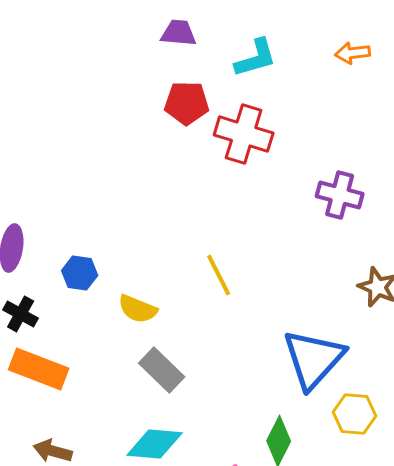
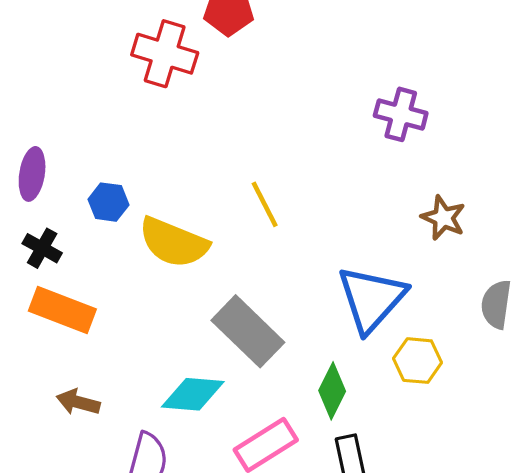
red cross: (244, 134) -> (165, 54), moved
yellow semicircle: (138, 309) -> (174, 243), size x1.6
gray rectangle: (162, 370) -> (248, 331), moved, size x1.4

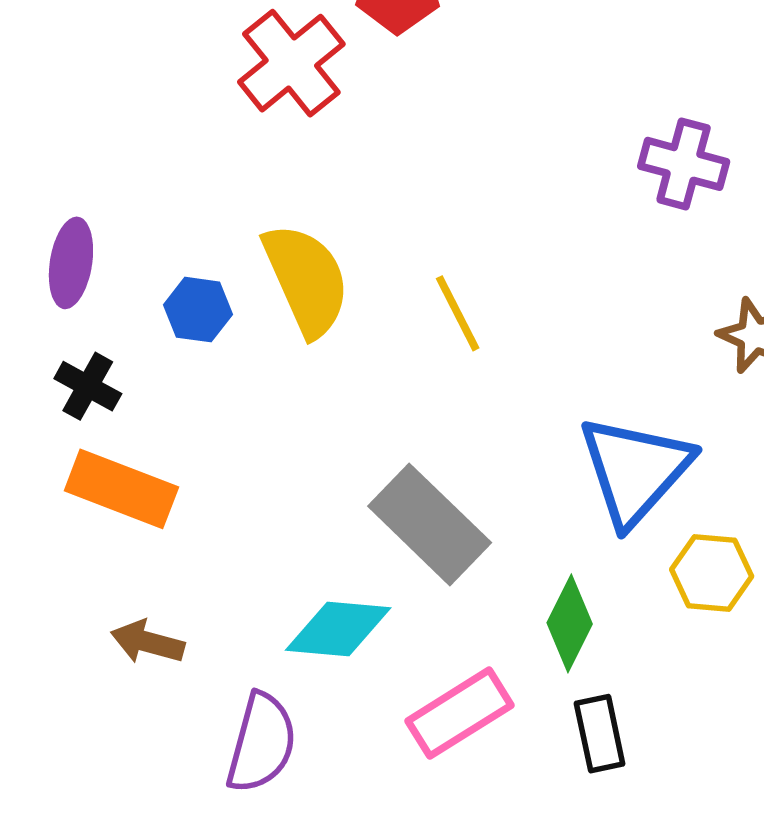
red cross: (165, 54) -> (291, 63), turned 34
yellow semicircle: (174, 243) -> (306, 280), moved, turned -136

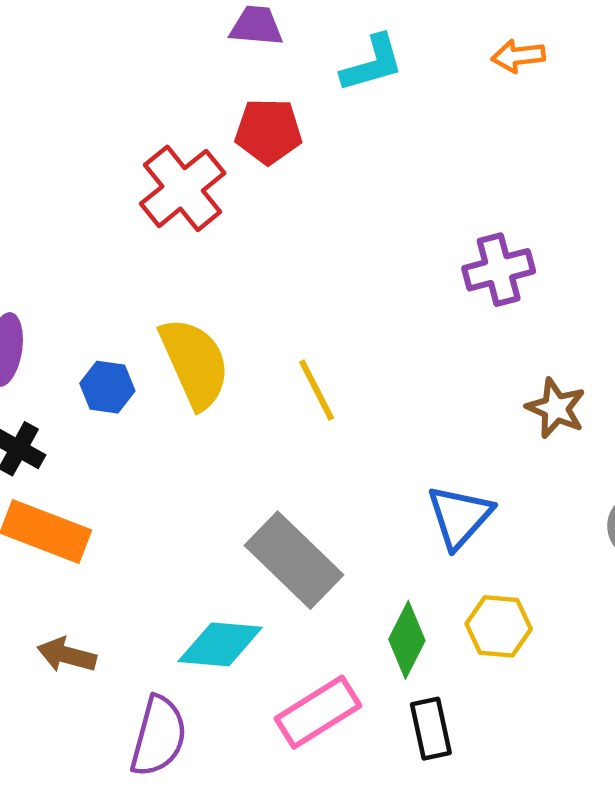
purple cross: (684, 164) -> (499, 270), turned -30
blue triangle: (635, 470) -> (460, 516), size x0.7
yellow hexagon: (712, 573) -> (499, 626), moved

